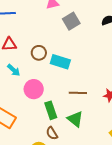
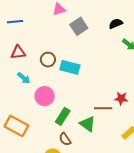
brown line: (78, 93) -> (103, 108), moved
green rectangle: (51, 110) -> (63, 116), turned 54

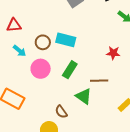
brown circle: (48, 60) -> (43, 42), moved
red star: (121, 98) -> (113, 53), moved
green rectangle: (63, 116) -> (70, 70), moved

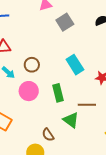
cyan rectangle: (66, 40) -> (75, 65), moved, turned 42
green rectangle: (70, 70) -> (58, 93), turned -48

